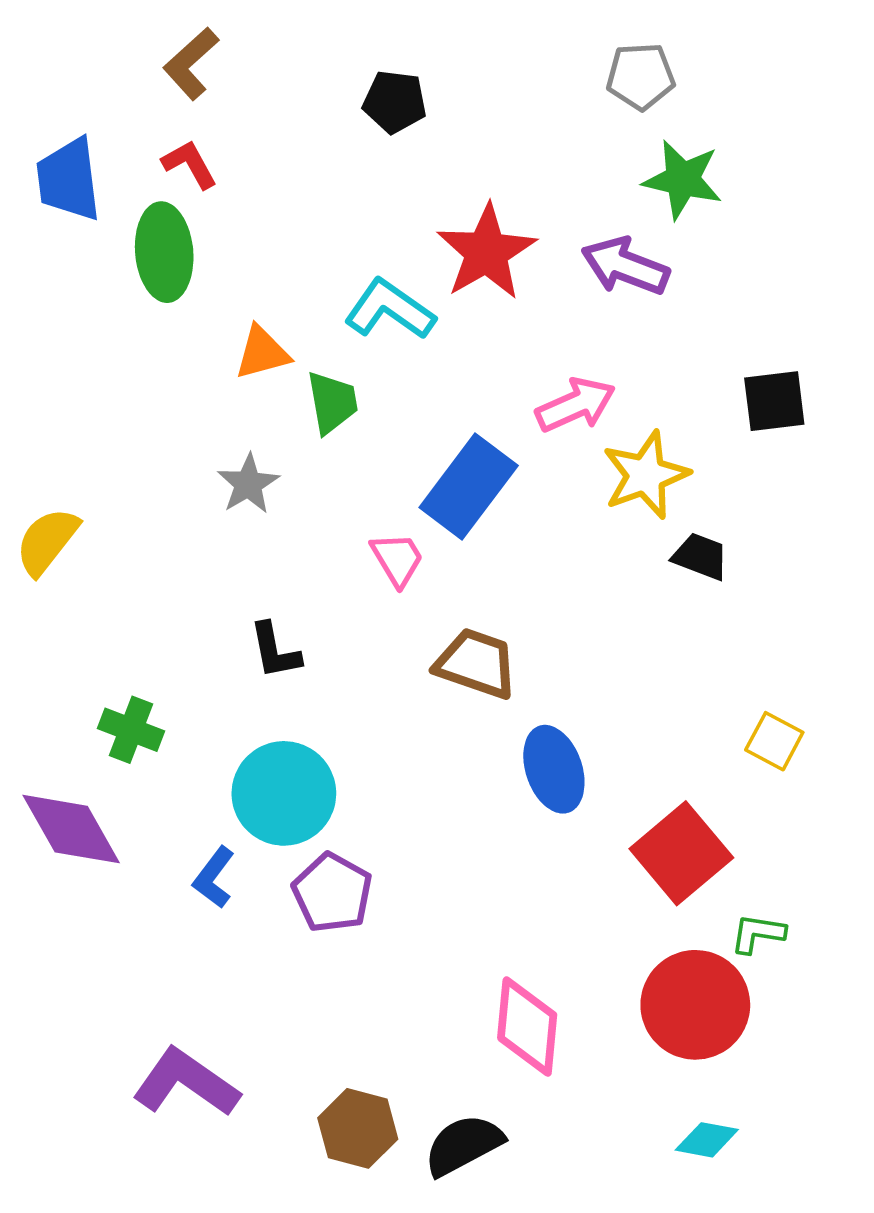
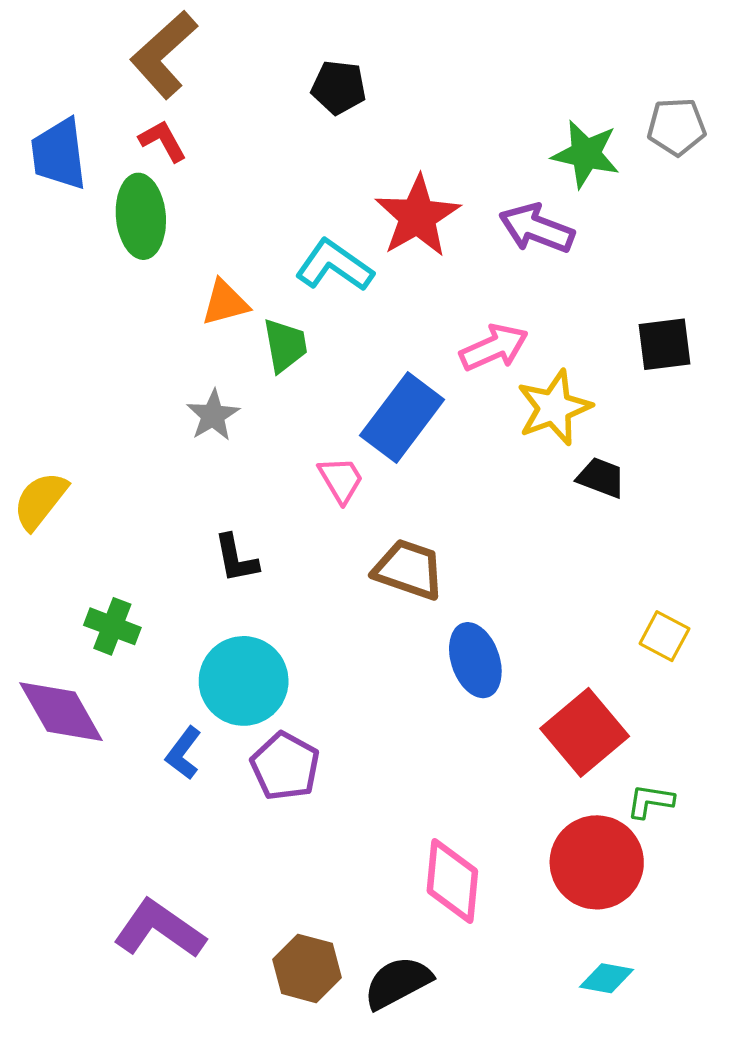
brown L-shape: (191, 64) -> (164, 55), size x1.4
gray pentagon: (641, 76) -> (677, 127), moved
yellow semicircle: (47, 541) -> (40, 501), moved

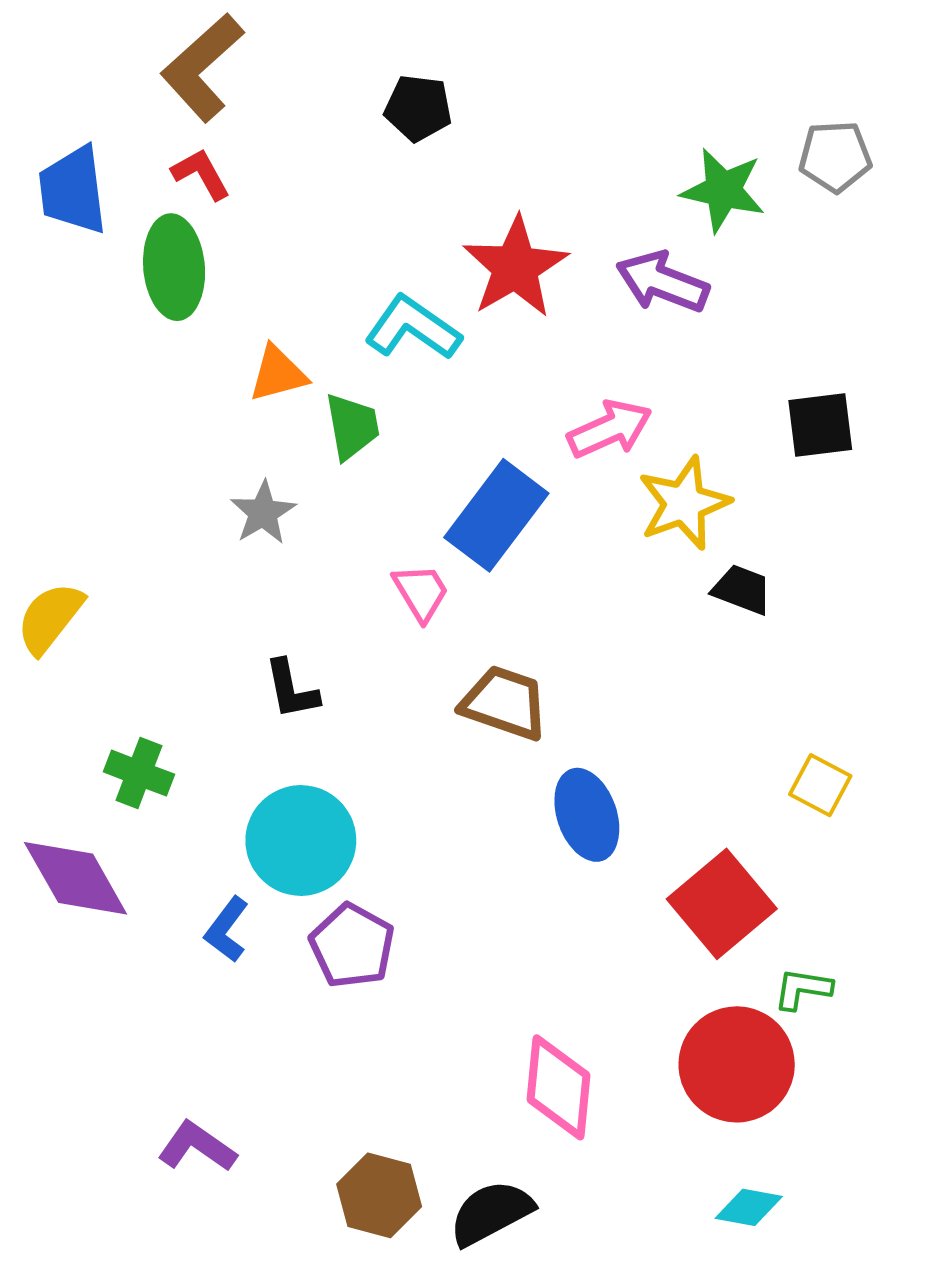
purple L-shape: (159, 929) -> (197, 1147), size x0.7

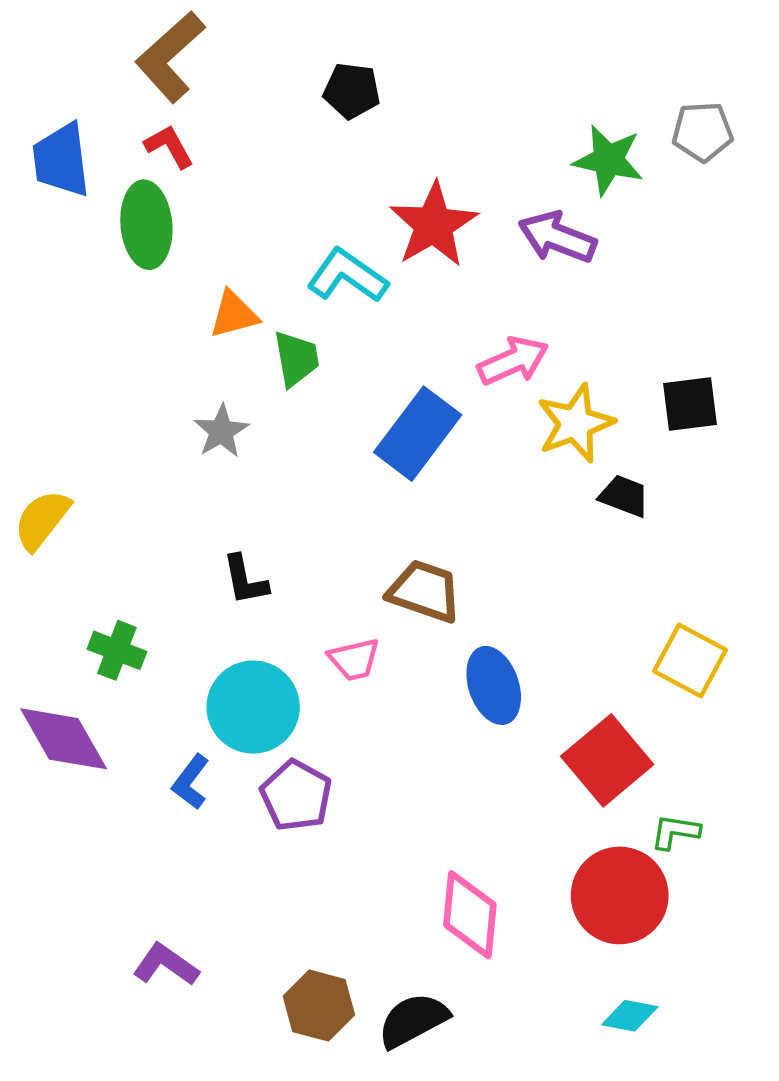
black square: (820, 425) -> (690, 404), moved
pink trapezoid: (421, 592) -> (354, 659), moved, turned 108
yellow square: (820, 785) -> (690, 661), size x1.4

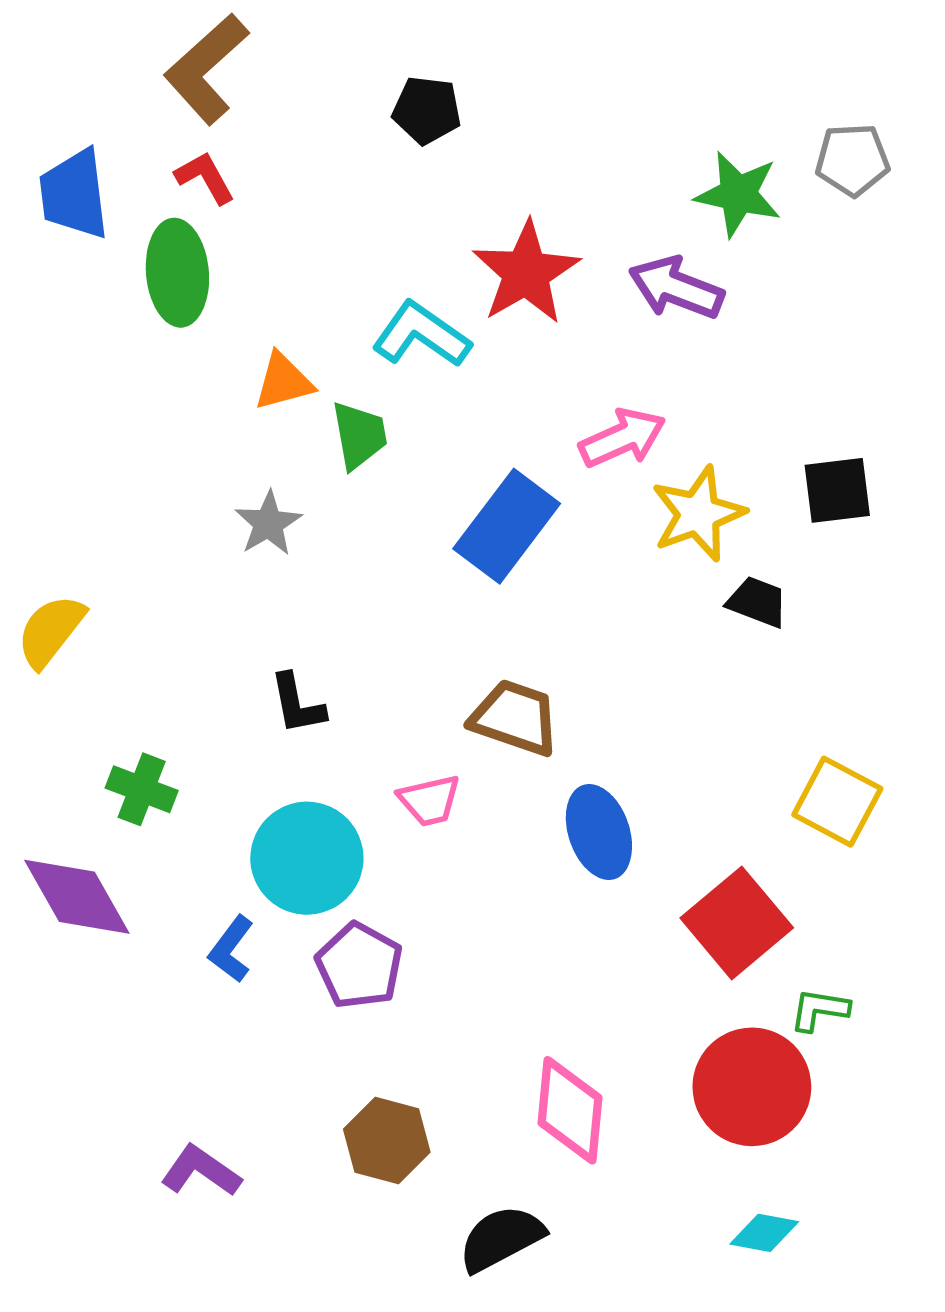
brown hexagon: (319, 1006) -> (387, 1141), moved

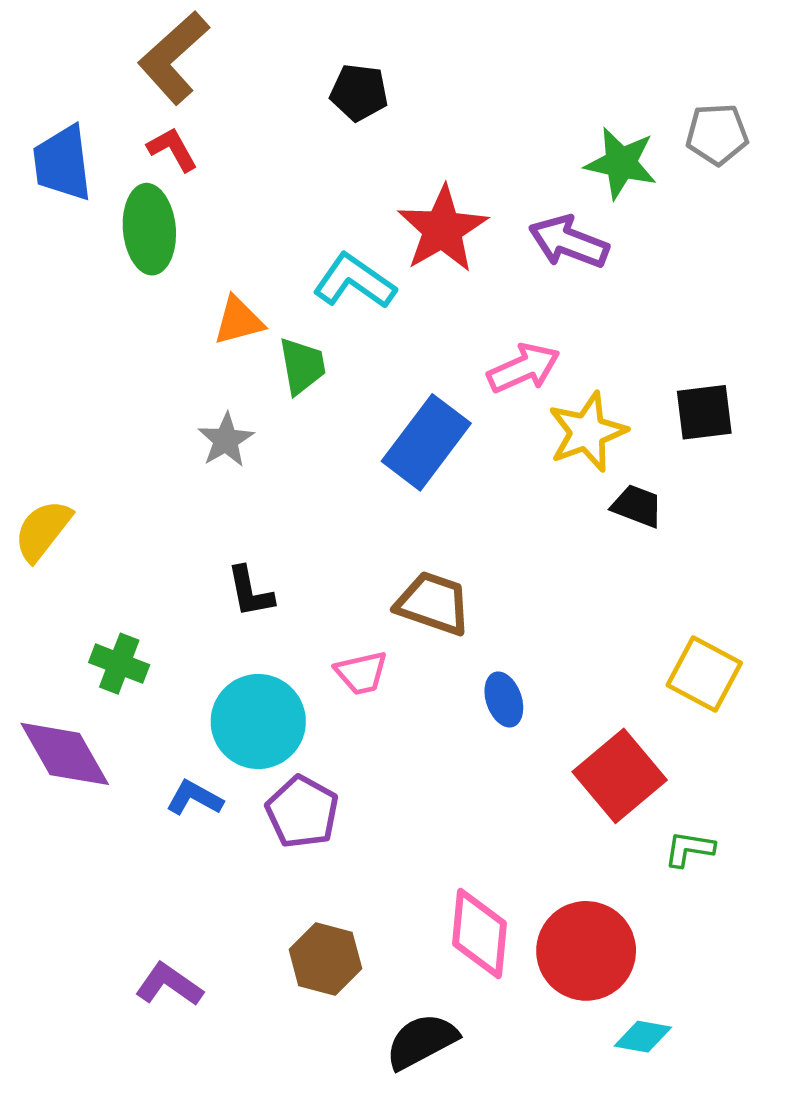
blue ellipse: (599, 832) -> (504, 699), size x0.7
blue L-shape: (231, 949) -> (195, 798), turned 82
red circle: (752, 1087) -> (586, 951), moved

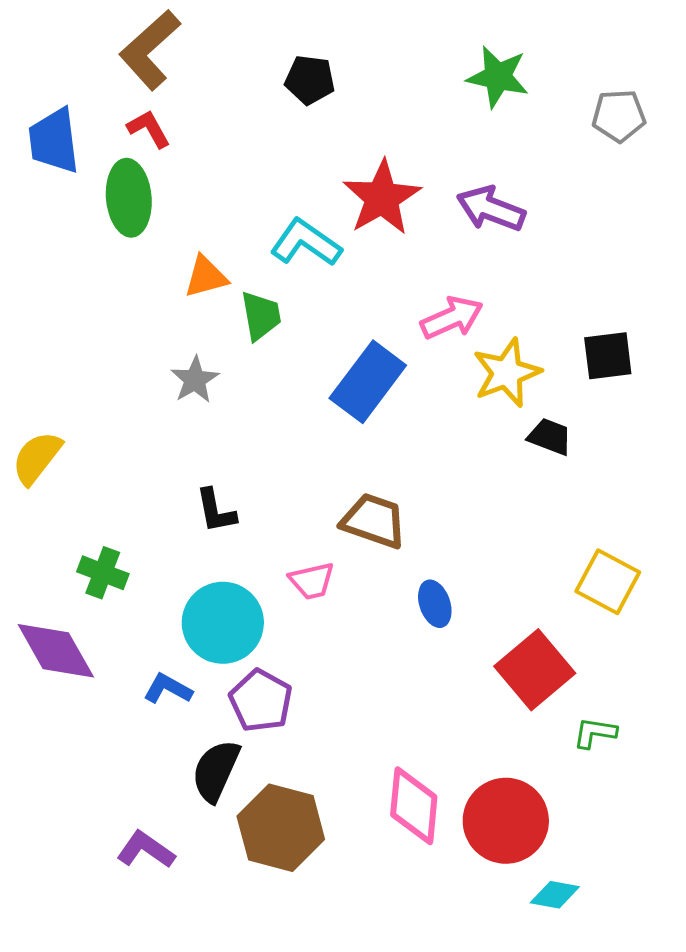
green star: (621, 163) -> (498, 77), moved
brown hexagon: (325, 959) -> (281, 828), size x1.4
black semicircle: (422, 1041) -> (216, 771), moved, turned -38

